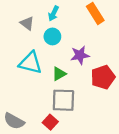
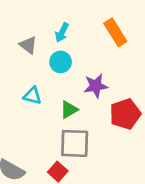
cyan triangle: (30, 63) -> (32, 96), size x0.6

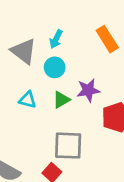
gray triangle: (28, 45) -> (24, 51), size x1.5
green triangle: (69, 110) -> (61, 100), moved

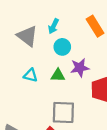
cyan circle: (55, 67) -> (62, 47), moved
green triangle: (61, 100) -> (58, 75), turned 32

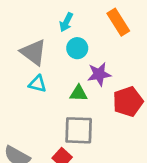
gray triangle: (27, 36) -> (33, 52), moved
green triangle: (58, 75) -> (79, 93), moved

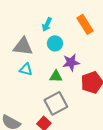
gray triangle: (33, 52) -> (23, 46), turned -30
gray square: (79, 130) -> (56, 103), turned -30

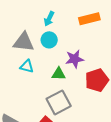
orange rectangle: (85, 24) -> (89, 19), turned -72
cyan circle: (55, 43) -> (49, 40), moved

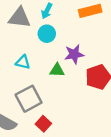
gray triangle: (24, 42) -> (19, 18), moved
gray square: (59, 102) -> (29, 99), moved

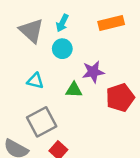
gray triangle: (19, 18) -> (31, 31), turned 35

